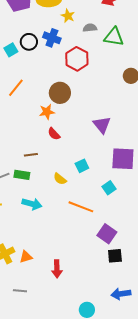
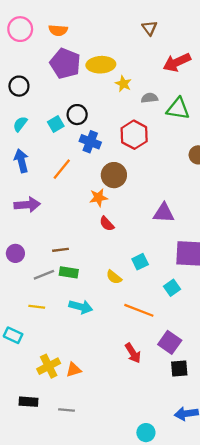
blue cross: (52, 38) -> (90, 142), moved
purple triangle: (102, 125) -> (164, 213), turned -48
brown line: (31, 155) -> (61, 250), moved
red arrow: (57, 269) -> (133, 353), moved, turned -30

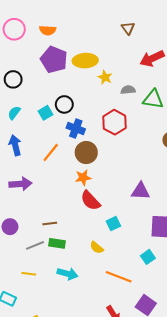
brown circle: (114, 175) -> (86, 153), moved
red semicircle: (107, 224) -> (90, 201), size x1.5
cyan square: (140, 262) -> (113, 224), moved

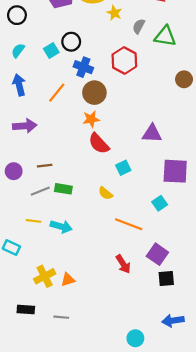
gray semicircle: (128, 90) -> (139, 26), turned -56
brown line: (50, 224) -> (45, 166), moved
cyan arrow: (67, 274) -> (61, 226), moved

